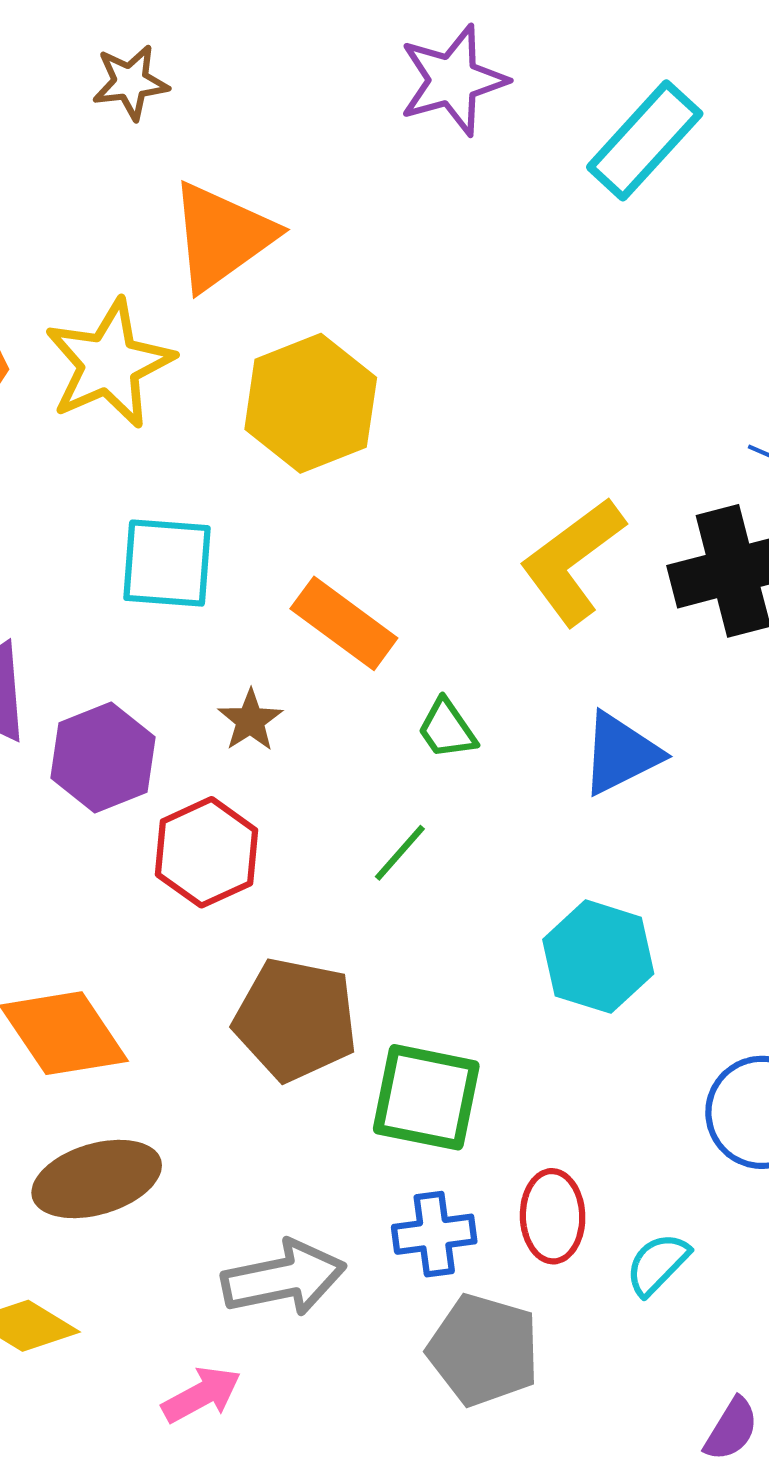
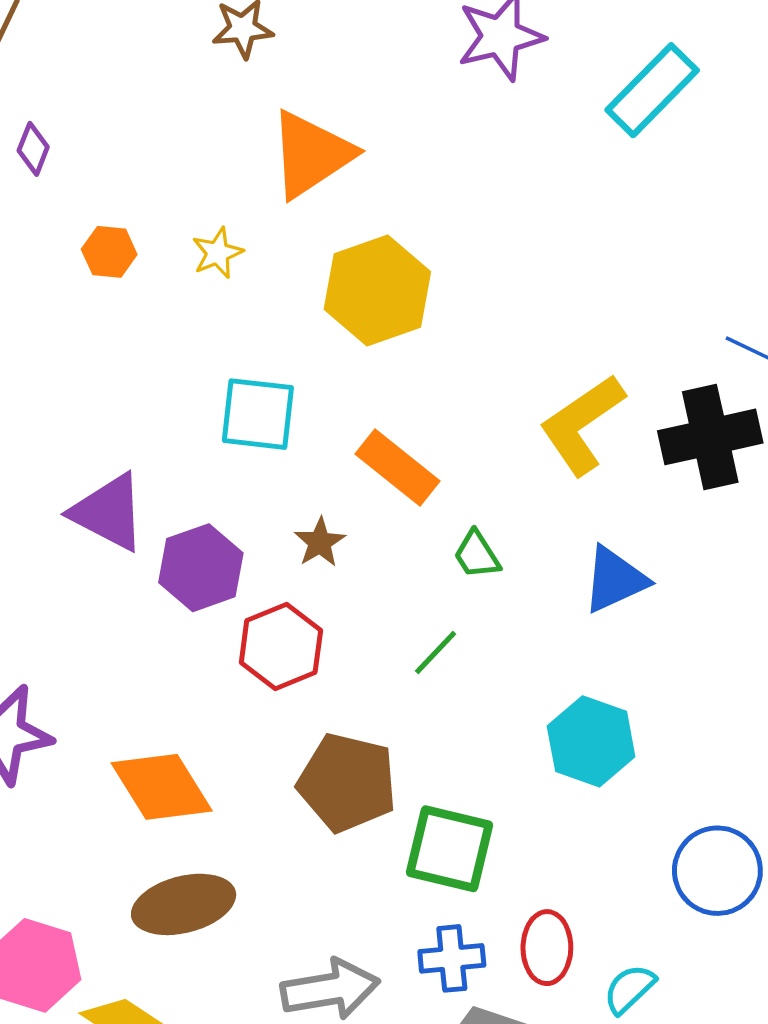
yellow star: (109, 364) -> (218, 253), size x0.5

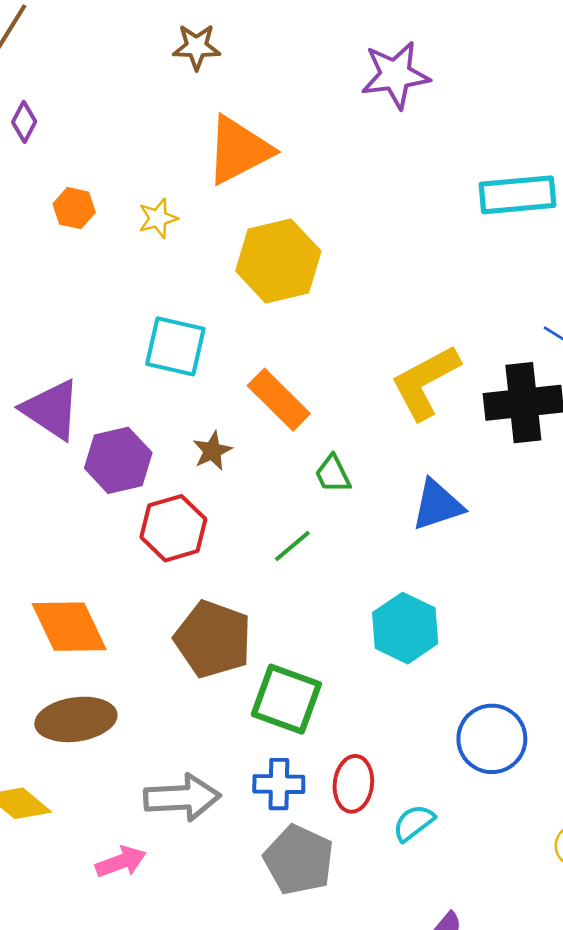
cyan rectangle: (652, 90) -> (517, 195), moved, turned 34

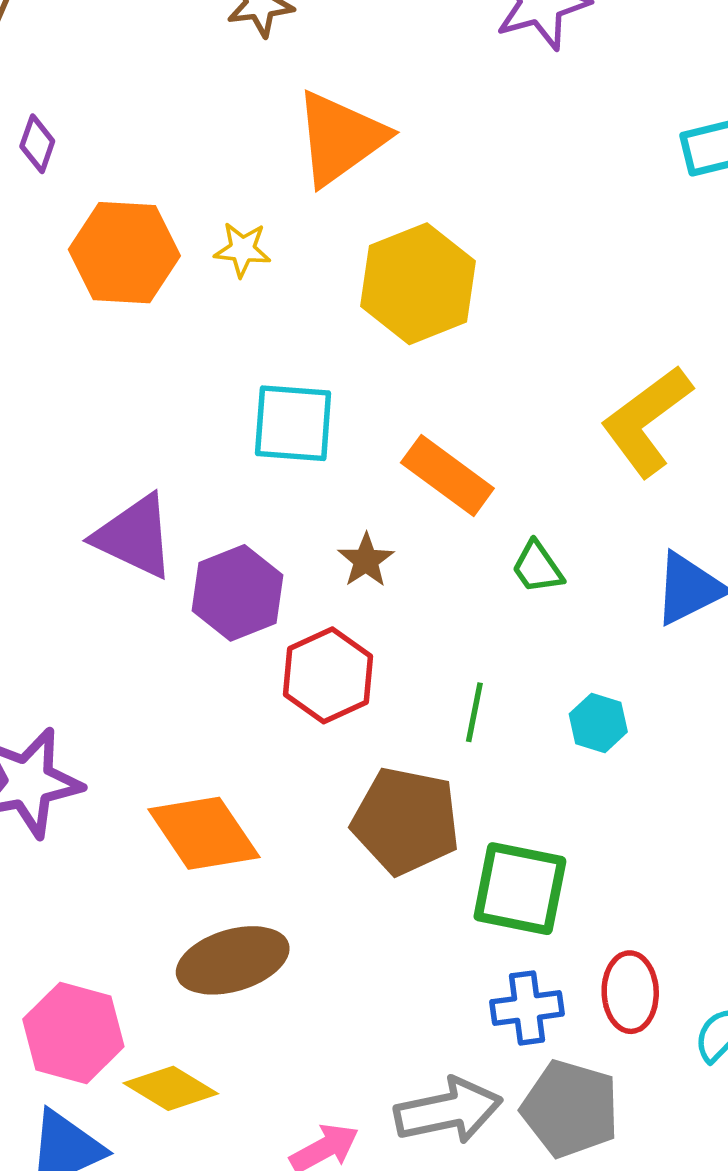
orange hexagon: (74, 208) -> (124, 253), size x1.8
yellow star: (158, 218) -> (242, 249), turned 30
green line: (292, 546) -> (474, 712), moved, turned -30
cyan hexagon: (405, 628) -> (598, 723), moved, size x0.6
gray arrow: (182, 798) -> (448, 1111), moved

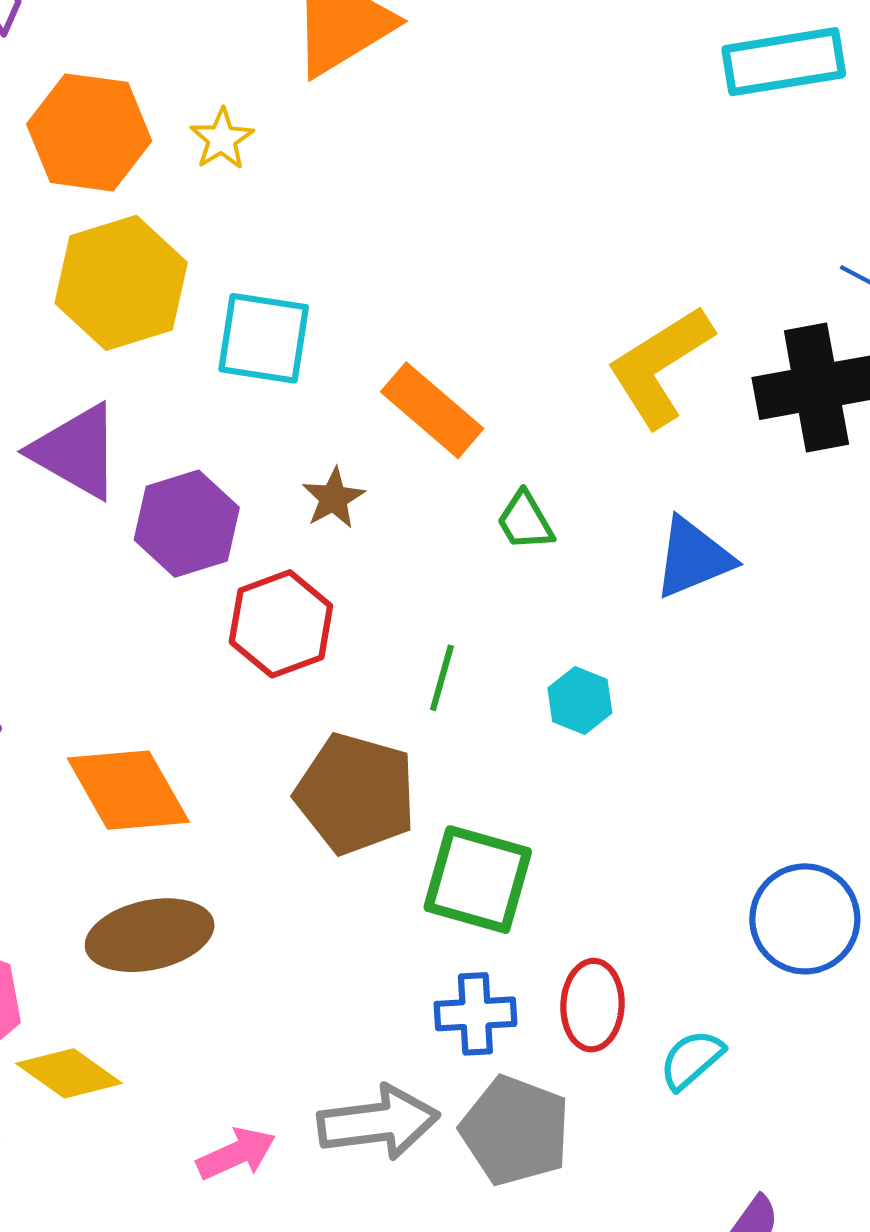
yellow star: (242, 249) -> (222, 139), turned 30
yellow hexagon: (418, 284) -> (121, 283), moved

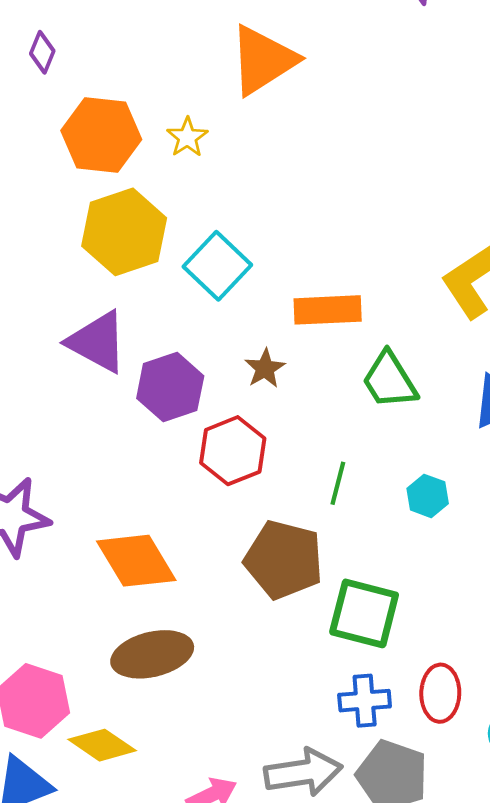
cyan square: (264, 338) -> (217, 266), turned 36
orange rectangle: (432, 410) -> (328, 310), turned -42
green trapezoid: (525, 521) -> (389, 380), size x1.5

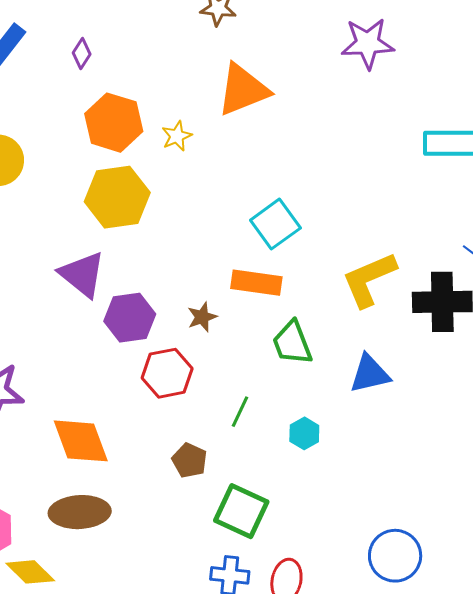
cyan square: (217, 266) -> (275, 224), moved
brown pentagon: (284, 560) -> (190, 460), size x0.6

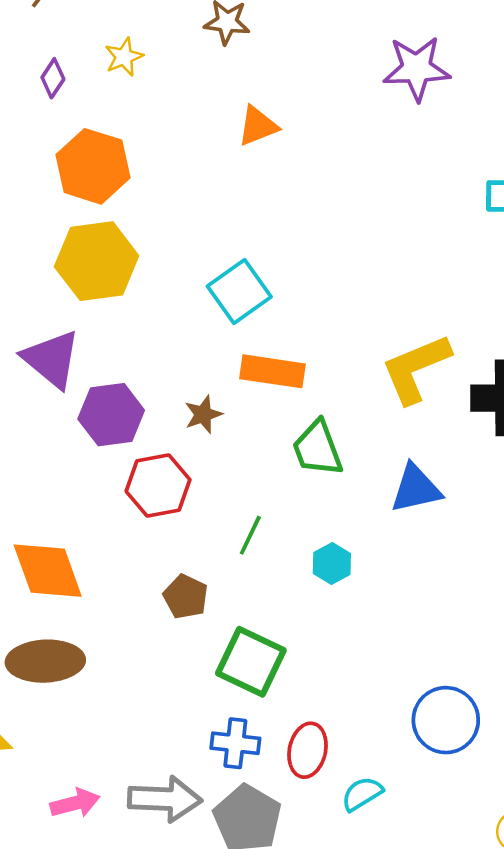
orange triangle: (243, 90) -> (258, 126), size x0.6
yellow star: (177, 136) -> (124, 57), moved
cyan square: (275, 224) -> (239, 292), moved

